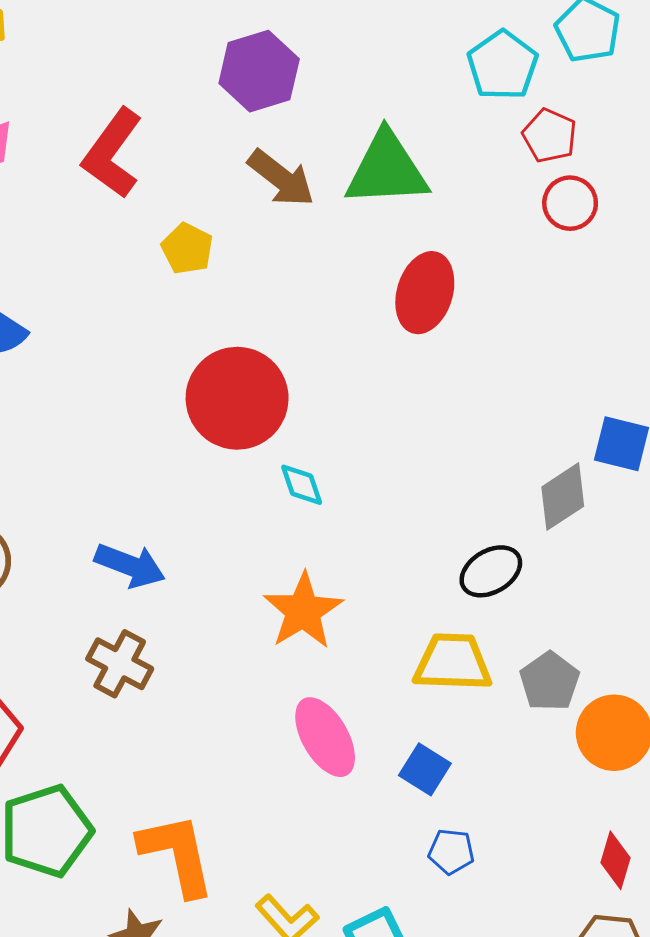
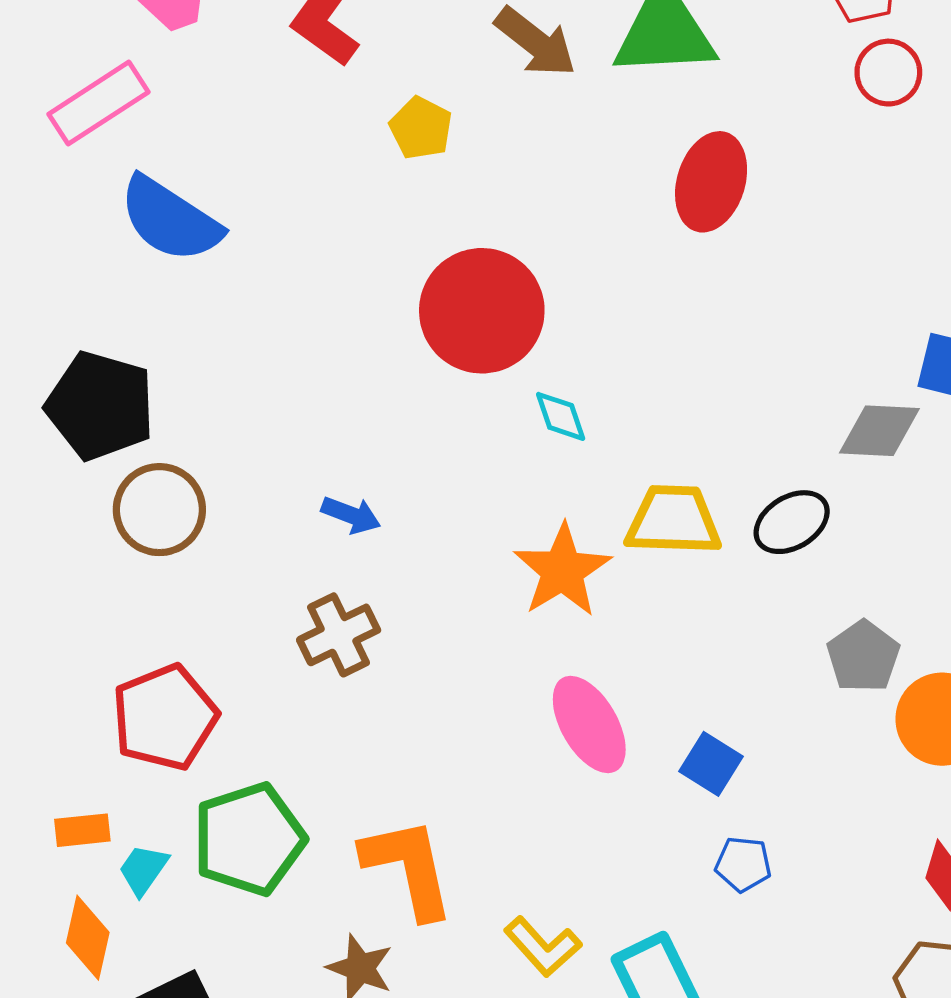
gray diamond: (563, 497) -> (879, 431), turned 36
blue arrow: (130, 565) -> (351, 515), size x0.7
yellow trapezoid: (453, 662) -> (673, 520), moved
brown cross: (120, 664) -> (339, 635), turned 36

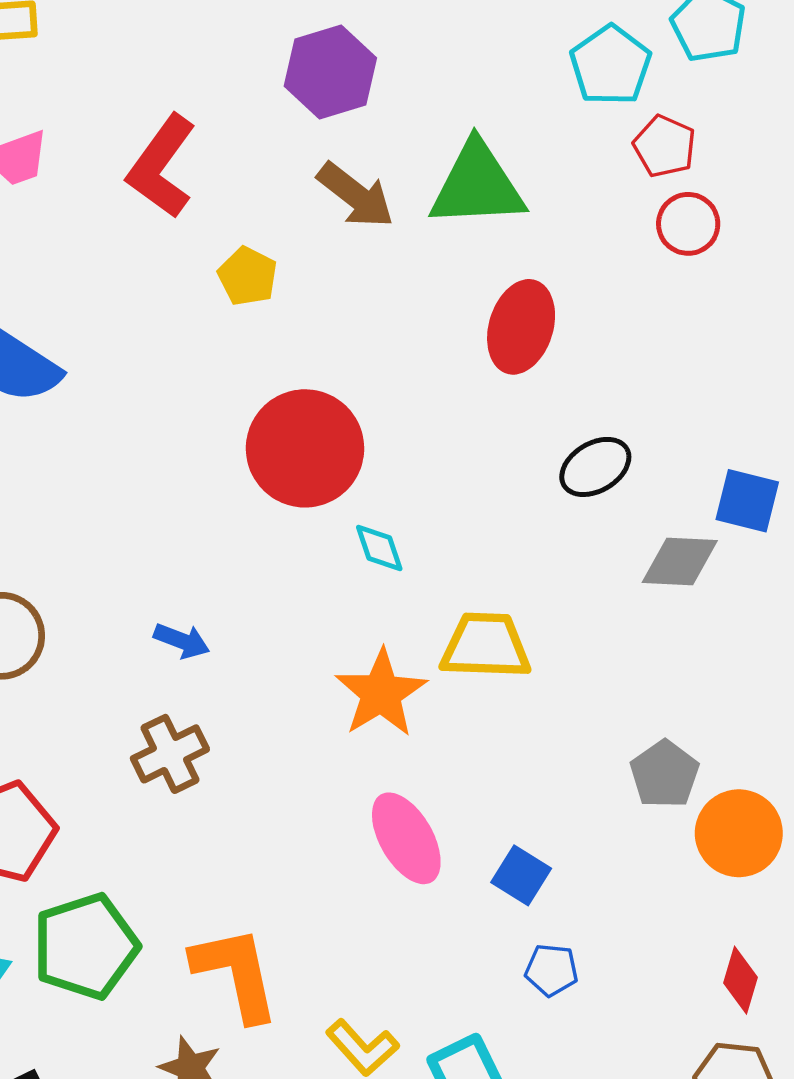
black ellipse: (792, 522) -> (595, 467), moved

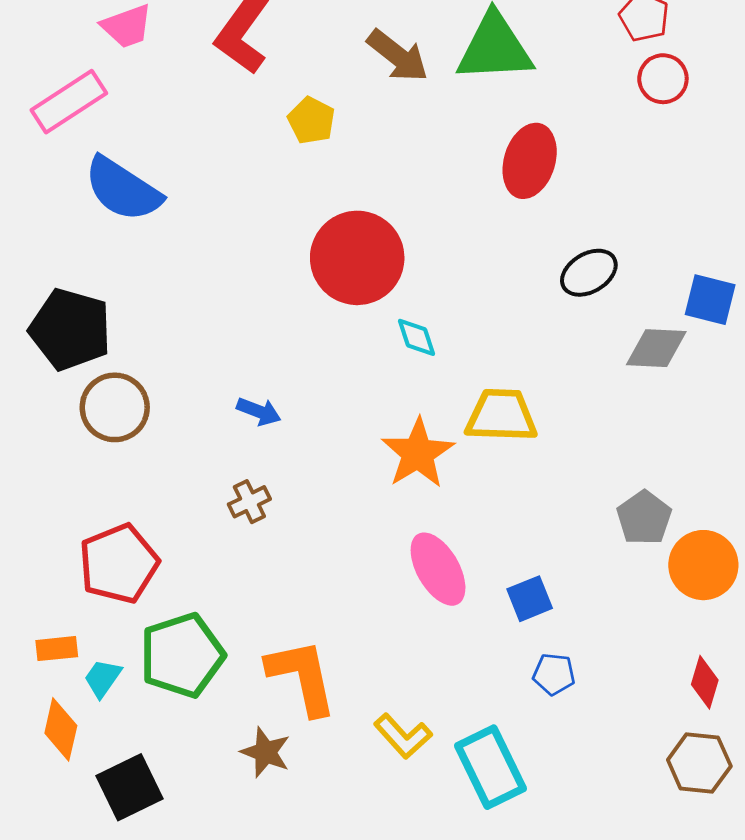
brown cross: (170, 754) -> (249, 502), size x0.7
blue square: (521, 875) -> (530, 599), turned 36

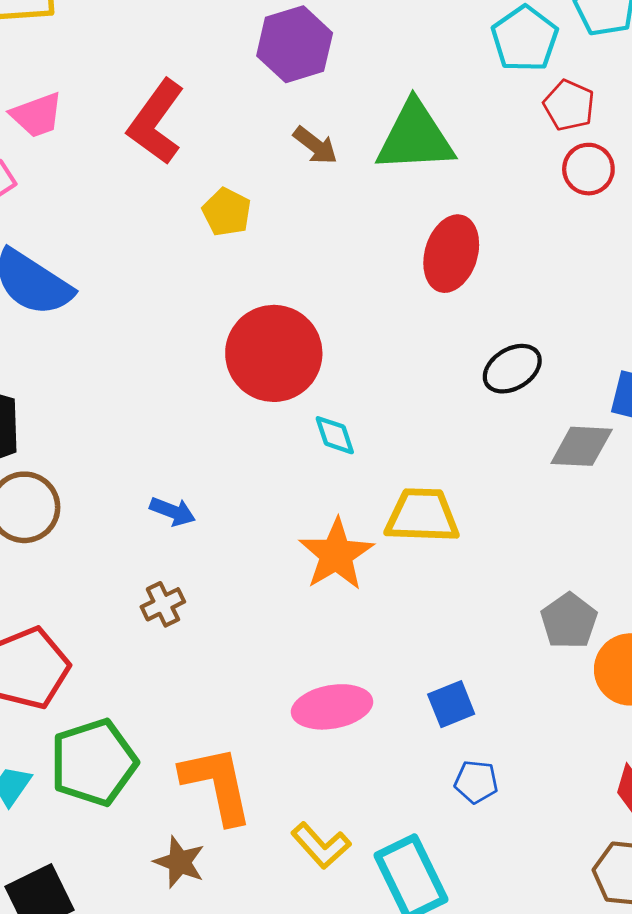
brown arrow: (398, 56) -> (315, 145), size x0.7
pink ellipse: (438, 569) -> (332, 707), moved, turned -70

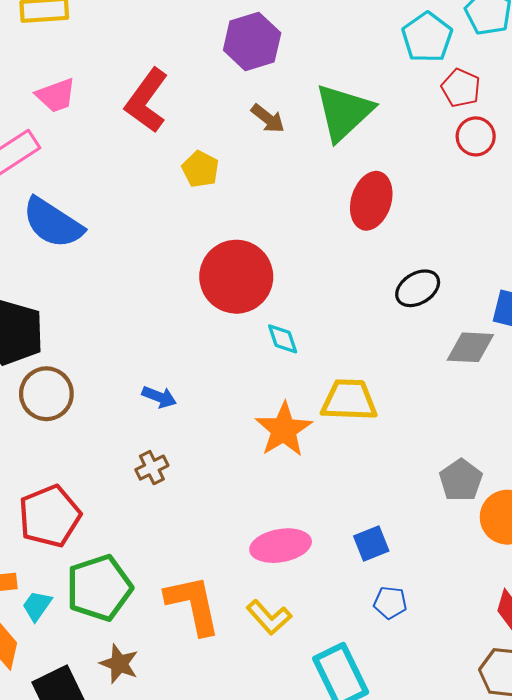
green triangle: (415, 137) -> (344, 112), turned -40
yellow L-shape: (321, 846) -> (269, 617), moved
brown star: (180, 862) -> (119, 664), moved

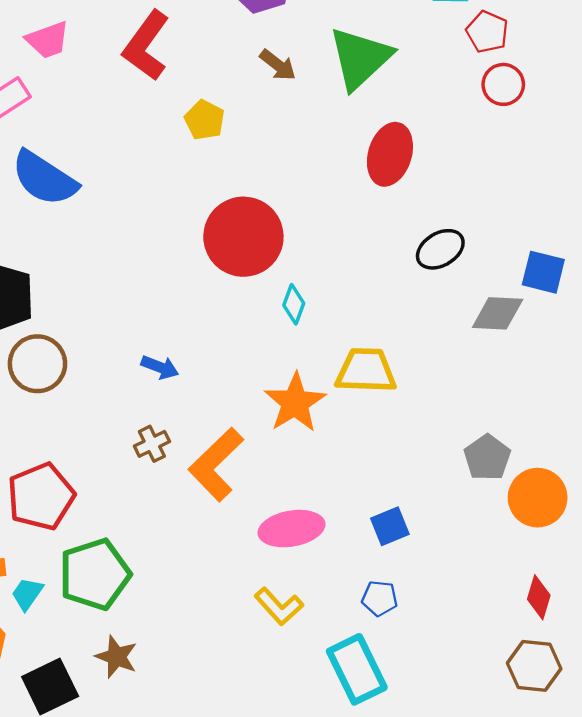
cyan diamond: (283, 339) -> (294, 304), turned 39
blue pentagon: (390, 603) -> (380, 598), moved
orange L-shape: (193, 605) -> (216, 464), moved, turned -122

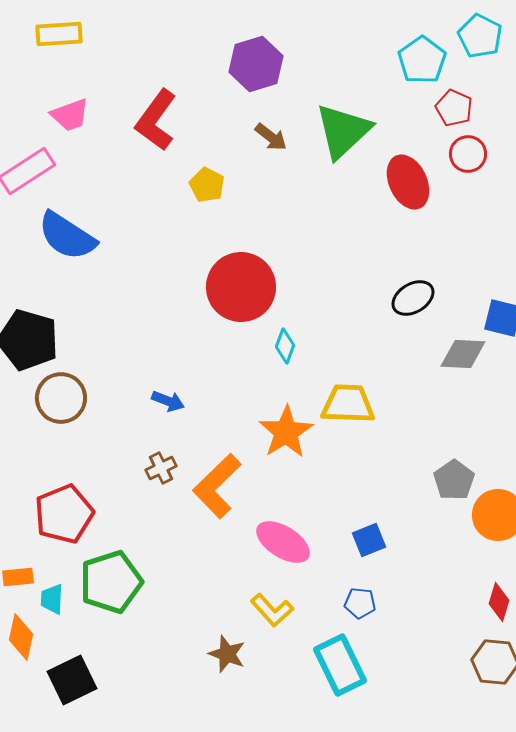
red ellipse: (390, 154) -> (408, 182), moved, turned -42
pink ellipse: (292, 529) -> (283, 542), turned 42
cyan trapezoid: (27, 594) -> (52, 599), turned -32
brown star: (116, 657) -> (227, 654), moved

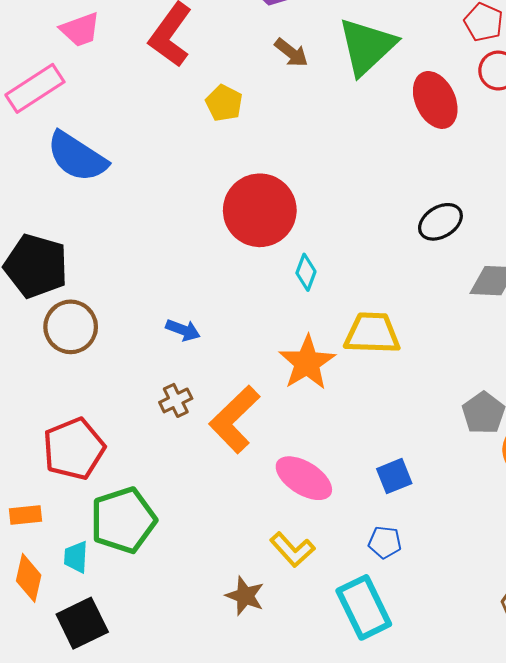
cyan trapezoid: (52, 599) -> (76, 557), moved

